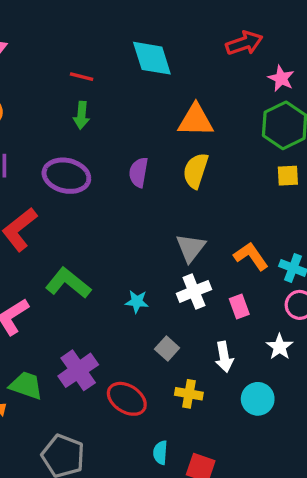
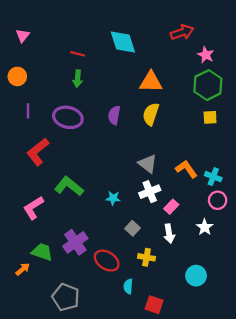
gray triangle: (191, 248) -> (148, 164), turned -30
pink rectangle: (239, 307) -> (171, 207), moved, turned 64
cyan circle: (258, 399) -> (196, 276), moved
cyan semicircle: (160, 453) -> (128, 286), moved

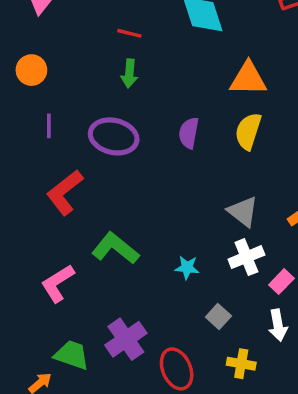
red ellipse: (107, 261) -> (177, 369), turned 35

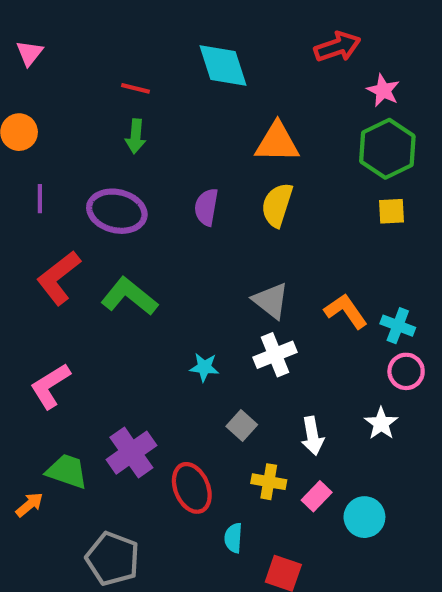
green L-shape: (115, 248) -> (129, 296), moved
pink rectangle: (281, 282) -> (317, 496), moved

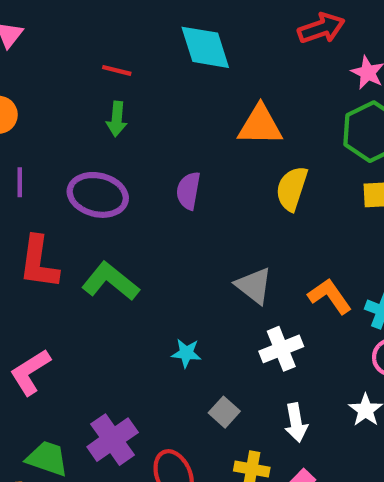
yellow semicircle: (277, 205) -> (292, 189), moved
red L-shape: (59, 278) -> (39, 262), turned -44
white cross: (275, 355) -> (281, 349), moved

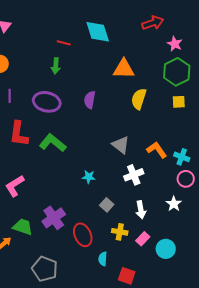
red line: (117, 70) -> (64, 43), moved

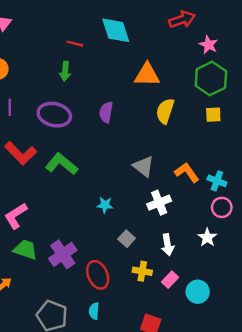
red L-shape: (19, 134) -> (21, 153), turned -52
green trapezoid: (23, 227) -> (25, 250), moved
cyan semicircle: (103, 259) -> (94, 311), moved

